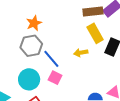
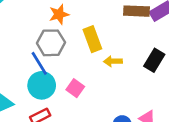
yellow rectangle: (95, 33) -> (92, 39), moved
blue line: (51, 59) -> (39, 63), moved

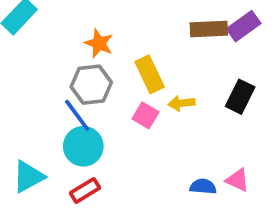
orange star: (59, 14) -> (99, 43), turned -30
pink square: (75, 88) -> (145, 115), moved

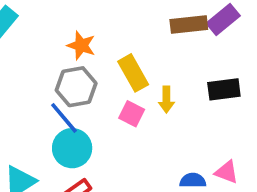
black rectangle: (240, 97) -> (224, 89), turned 60
yellow arrow: (181, 103) -> (166, 100), turned -80

